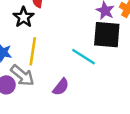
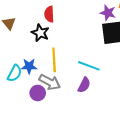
cyan line: (84, 57) -> (89, 66), moved

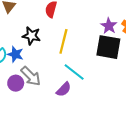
black star: (40, 33) -> (31, 36), moved, turned -30
yellow line: (54, 60) -> (63, 41), moved

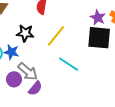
yellow line: (63, 41) -> (56, 36), turned 30
purple semicircle: (64, 89) -> (35, 88), moved

